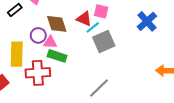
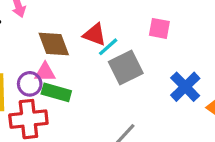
pink square: (101, 11) -> (159, 28), moved
blue cross: (147, 21) -> (185, 87), moved
purple circle: (38, 35) -> (30, 84), moved

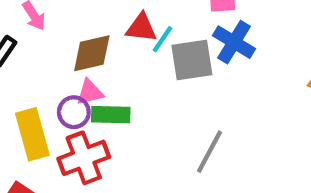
brown diamond: (54, 44) -> (92, 53), turned -68
gray square: (126, 68) -> (192, 60), turned 32
blue cross: (185, 87) -> (234, 42), moved

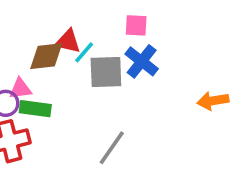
brown diamond: (92, 53) -> (46, 56), moved

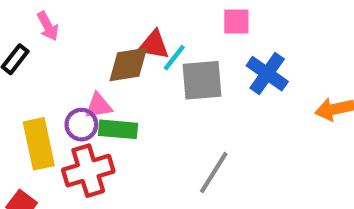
blue cross: (142, 61) -> (267, 74), moved

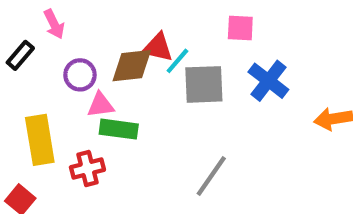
purple circle: (81, 125) -> (80, 75), moved
red cross: (88, 171) -> (87, 169), size x0.7

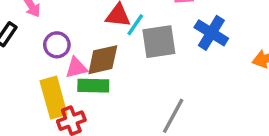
brown diamond: (132, 66) -> (103, 60), moved
yellow rectangle: (40, 140) -> (54, 98), moved

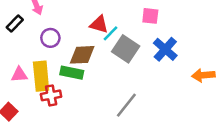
gray square: (159, 42) -> (126, 49), turned 32
pink triangle: (76, 68) -> (19, 75), moved

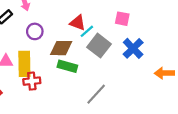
green rectangle: (72, 73) -> (67, 66), moved

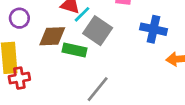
blue cross: (133, 48) -> (153, 29), moved, turned -30
green rectangle: (67, 66) -> (75, 50), moved

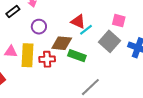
gray square: (98, 31) -> (110, 41), moved
red cross: (19, 78) -> (47, 59), moved

